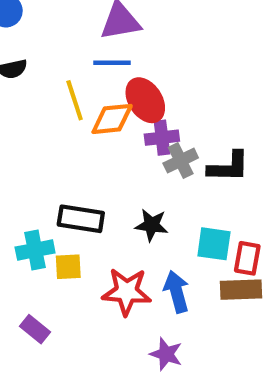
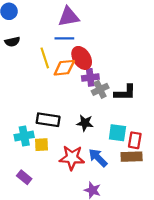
blue arrow: (177, 292) -> (98, 158), turned -30

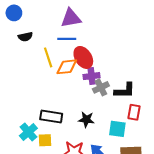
black semicircle: (12, 42) -> (25, 37), moved
cyan cross: (24, 136) -> (28, 132), turned -30
red rectangle: (135, 140) -> (134, 112), moved

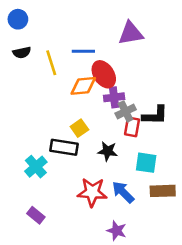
purple triangle: (71, 18) -> (131, 33), moved
black semicircle: (25, 37) -> (22, 53), moved
yellow line: (48, 57) -> (51, 63), moved
red rectangle: (134, 112) -> (132, 127), moved
yellow square: (45, 140) -> (79, 128), moved, turned -32

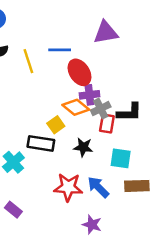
orange diamond: (83, 86) -> (76, 107), moved, turned 45

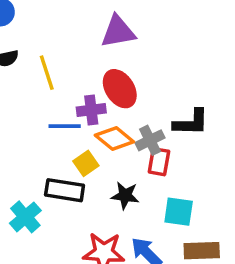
purple triangle: (106, 32) -> (118, 32), moved
blue line: (60, 50) -> (65, 126), moved
purple cross: (89, 95) -> (91, 110), moved
black L-shape: (129, 112) -> (191, 122), moved

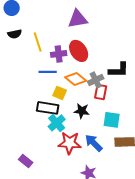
purple cross: (91, 110) -> (59, 54), moved
yellow square: (86, 163) -> (60, 93), turned -32
cyan cross: (25, 217) -> (57, 123), moved

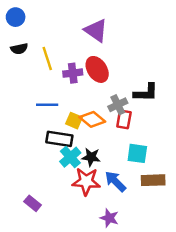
purple triangle: (78, 19) -> (96, 30), turned 45
blue line: (48, 72) -> (47, 105), moved
orange diamond: (76, 79) -> (92, 119), moved
black star: (82, 111) -> (91, 157), moved

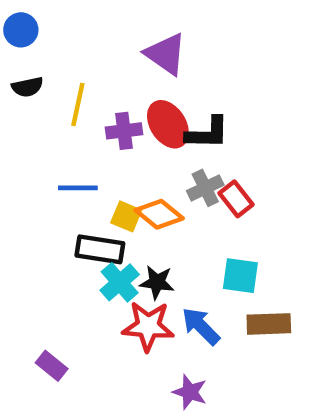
yellow line: (47, 58) -> (78, 105), turned 30
black L-shape: (146, 93) -> (207, 133), moved
red rectangle: (124, 119) -> (236, 199), moved, turned -48

